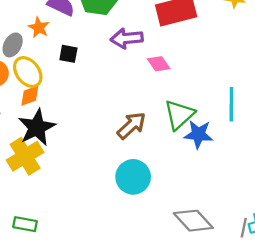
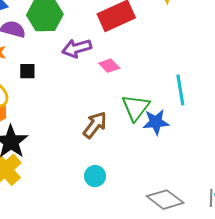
cyan circle: (133, 177) -> (95, 176), moved, size x0.7

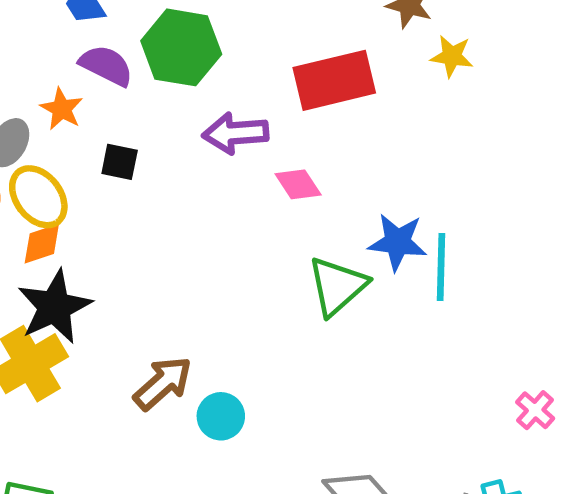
blue star: (156, 122) -> (397, 242), moved
brown arrow: (95, 125) -> (163, 383), moved

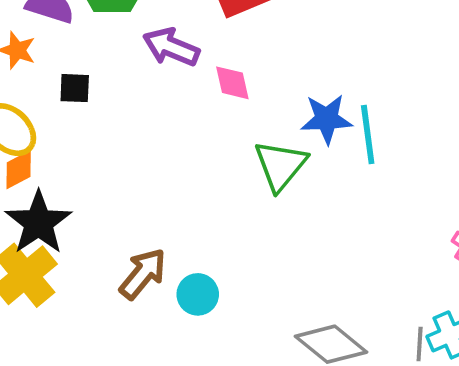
purple arrow: (235, 133) -> (171, 47), turned 36
pink diamond: (298, 184) -> (232, 83), turned 30

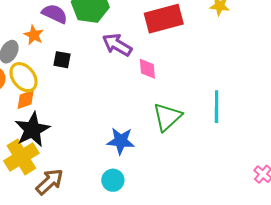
blue star: (327, 119) -> (121, 141), moved
brown arrow: (143, 274) -> (50, 182), moved

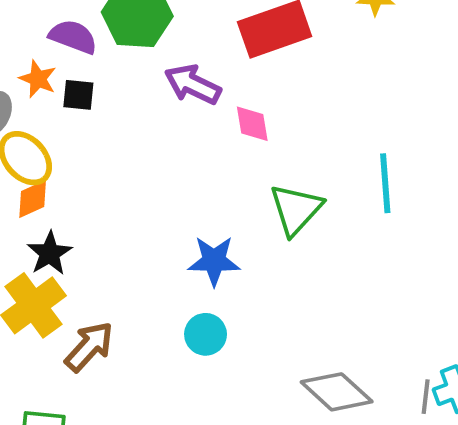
black square: (62, 60) -> (78, 95), moved
black star: (32, 130) -> (50, 253), size x0.7

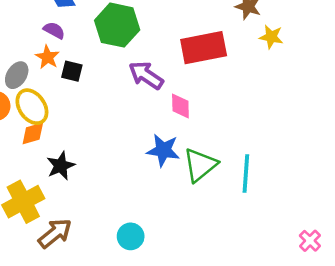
purple semicircle: (73, 37) -> (54, 30), moved, size x0.7
cyan line: (385, 183) -> (246, 174), moved
black star: (50, 253) -> (61, 166), moved
blue star: (214, 261) -> (163, 150), moved

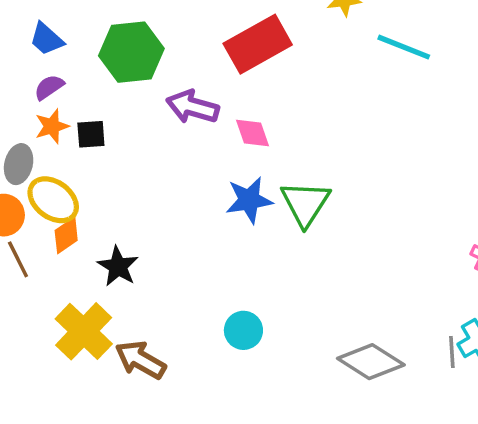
purple semicircle: (54, 30) -> (49, 87), turned -45
orange star: (47, 57) -> (52, 126), turned -30
cyan line: (246, 174) -> (404, 47), moved, turned -54
brown arrow: (55, 233) -> (140, 360), turned -93

